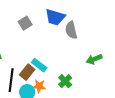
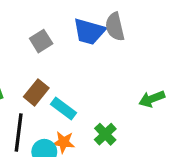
gray semicircle: (71, 30) -> (115, 27), moved
brown rectangle: (27, 72) -> (36, 92), moved

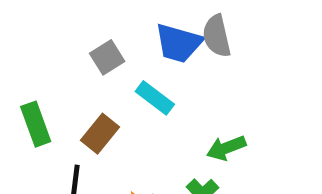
green arrow: (152, 99) -> (226, 148), moved
cyan rectangle: (64, 108) -> (155, 98), moved

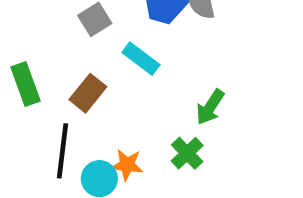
green arrow: (226, 148) -> (210, 107), turned -36

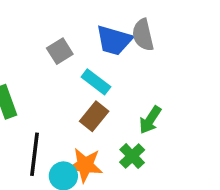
brown rectangle: (88, 93) -> (94, 116), moved
orange star: (127, 165) -> (85, 165), size x1.4

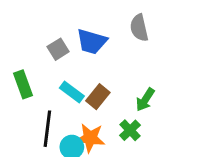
blue trapezoid: (114, 40) -> (92, 42), moved
gray square: (60, 51) -> (58, 49), moved
cyan rectangle: (96, 82) -> (72, 92), moved

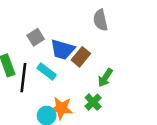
blue trapezoid: (92, 42) -> (62, 49), moved
brown rectangle: (98, 97) -> (81, 57), moved
black line: (47, 129) -> (23, 78), moved

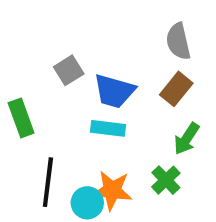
brown rectangle: (81, 57) -> (176, 89), moved
cyan rectangle: (47, 71) -> (108, 128), moved, turned -30
black line: (23, 78) -> (48, 182), moved

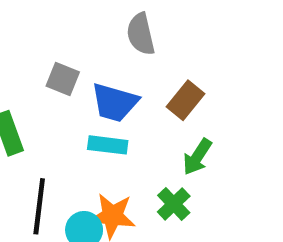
gray semicircle: (178, 41) -> (141, 34), moved
gray square: (69, 70) -> (63, 79), turned -36

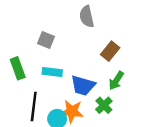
blue trapezoid: (115, 102) -> (83, 86), moved
cyan rectangle: (108, 145) -> (52, 72), moved

